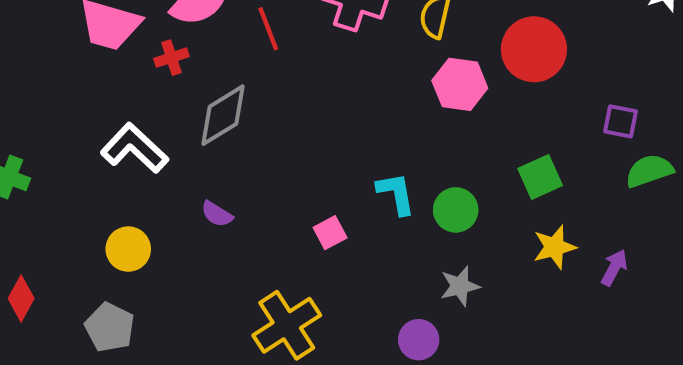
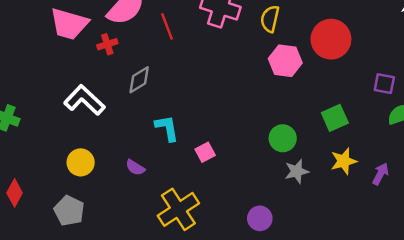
gray diamond: (223, 115) -> (139, 80), size x0.7
cyan L-shape: (396, 193) -> (167, 128), moved
purple semicircle: (217, 214) -> (135, 168), moved
gray star: (460, 286) -> (297, 171), moved

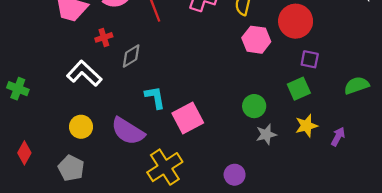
red cross: (107, 44) -> (104, 37), moved
purple square: (384, 84) -> (310, 59), moved
pink square: (205, 152) -> (188, 118), size x1.8
purple semicircle: (135, 168) -> (128, 131), size x2.0

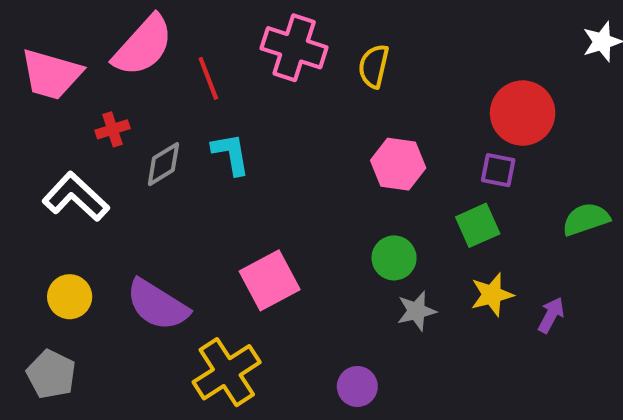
red circle: (296, 21) -> (523, 113), moved
pink hexagon: (256, 40) -> (398, 164), moved
cyan L-shape: (155, 97) -> (231, 154), moved

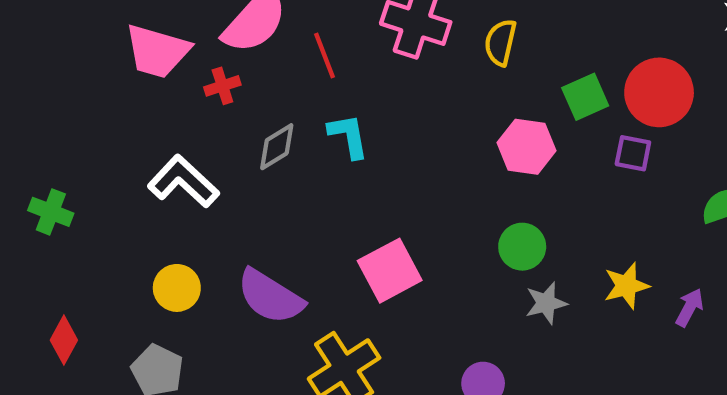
red cross: (112, 129) -> (222, 86), moved
green square: (478, 225) -> (585, 97), moved

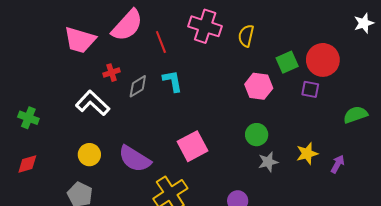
red cross: (222, 86) -> (111, 73), moved
red diamond: (64, 340) -> (27, 164), moved, turned 45

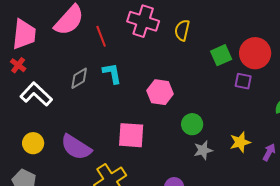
pink trapezoid: (80, 40) -> (24, 34), turned -100
red cross: (111, 73) -> (18, 65), moved, turned -35
pink hexagon: (259, 86) -> (160, 92), moved
pink square: (192, 146) -> (131, 135), turned 32

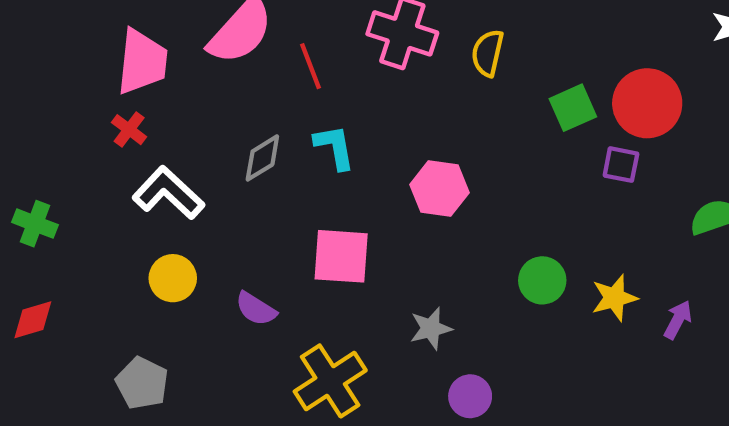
green circle: (192, 124) -> (542, 280), moved
pink square: (131, 135) -> (341, 256), moved
yellow circle: (33, 143) -> (173, 278), moved
purple semicircle: (76, 147) -> (256, 309), size x0.6
gray star: (203, 150) -> (431, 328), moved

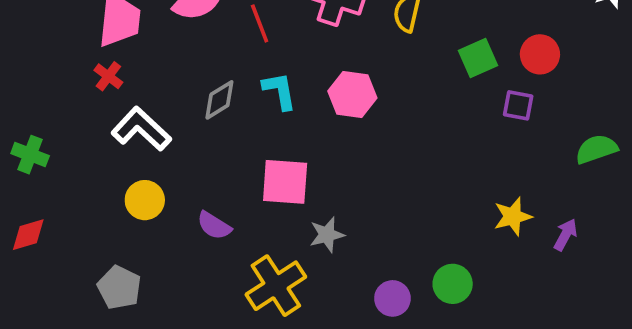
red circle: (647, 103) -> (540, 54), size x0.7
pink hexagon: (439, 189) -> (352, 94), moved
green circle: (542, 280) -> (453, 284), moved
gray star: (431, 328) -> (327, 235), moved

